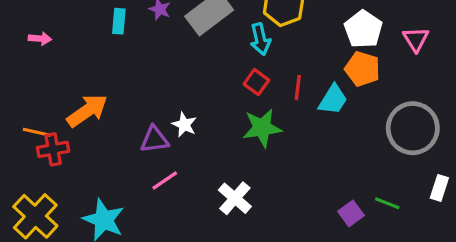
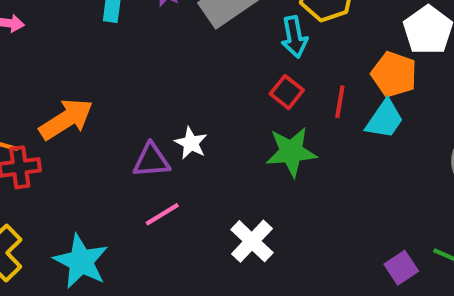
orange pentagon: (362, 69) -> (394, 74), moved

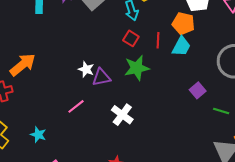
purple triangle: (151, 160) -> (101, 77), moved
cyan star: (81, 261) -> (38, 135), size x0.6
purple square: (401, 268) -> (198, 90), moved

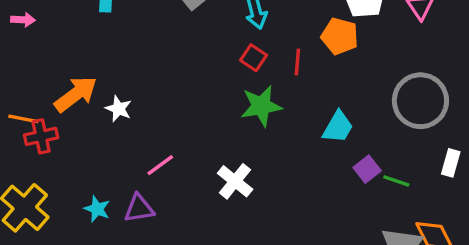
cyan trapezoid: (181, 46) -> (338, 127), moved
white star: (86, 69) -> (119, 109), moved
purple triangle: (101, 77) -> (139, 208), moved
purple square: (198, 90) -> (367, 169), moved

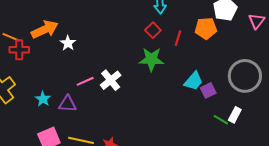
orange pentagon: (340, 36) -> (206, 28), turned -30
white rectangle: (451, 163) -> (235, 115), moved
purple square: (367, 169) -> (208, 90), moved
white cross: (235, 181) -> (111, 80), moved

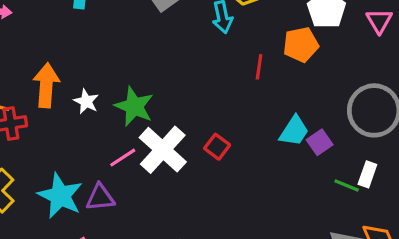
orange arrow: (45, 29) -> (46, 85), turned -52
red square: (153, 30) -> (217, 147), moved
green star: (151, 59) -> (134, 106), moved, turned 30
white cross: (111, 80) -> (163, 150), size x1.4
cyan star: (43, 99) -> (60, 196), size x1.8

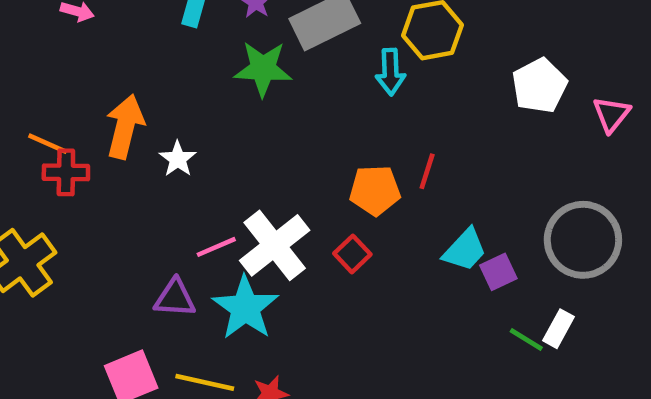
orange pentagon: (301, 45) -> (375, 190), moved
red line: (259, 67) -> (427, 171), moved
green star: (134, 106) -> (263, 69), moved, turned -30
cyan star: (60, 196) -> (245, 308), moved

